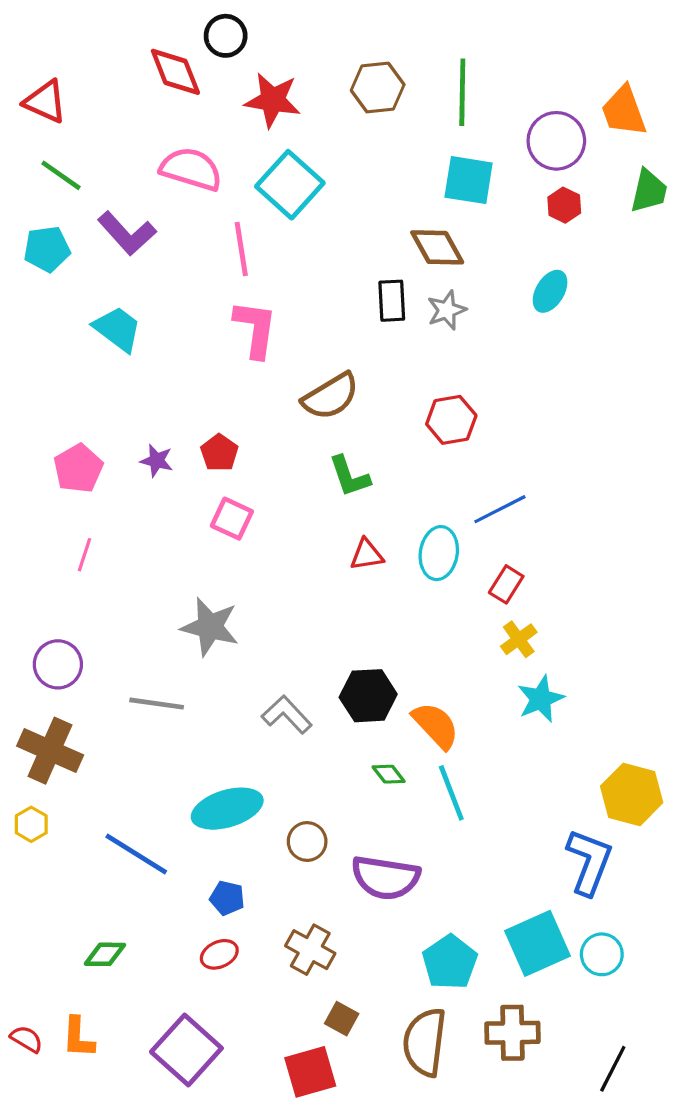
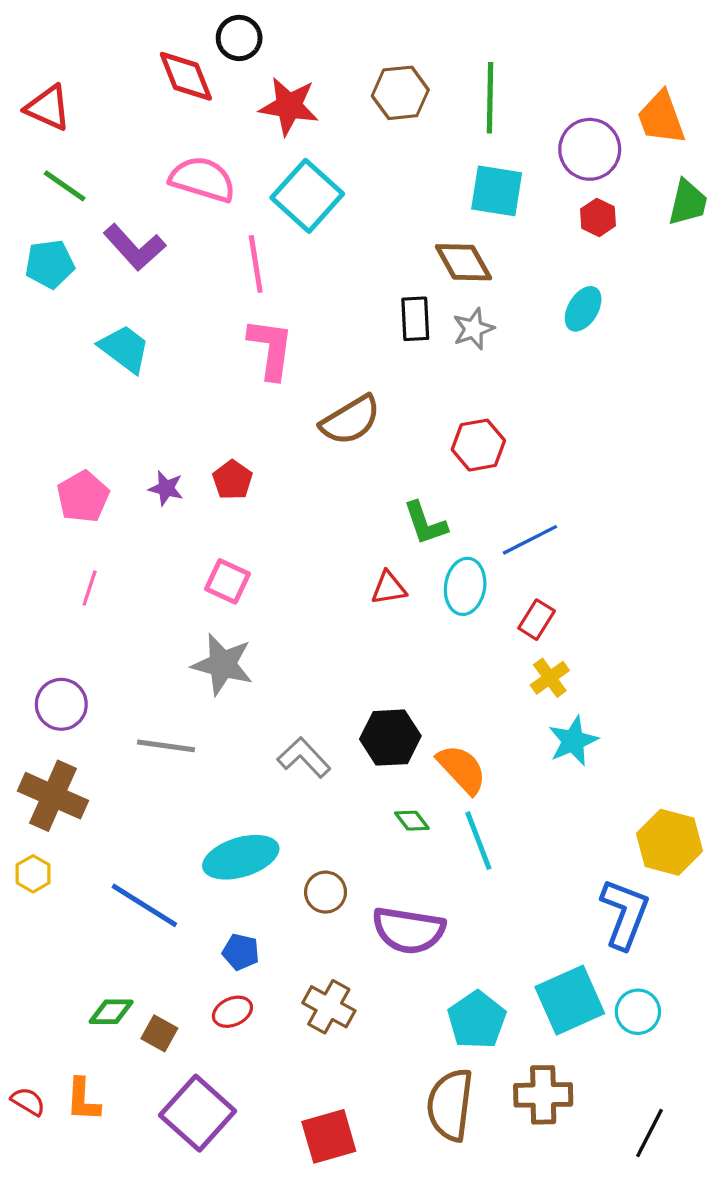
green L-shape: (349, 476) -> (425, 523), moved
pink square: (232, 519) -> (227, 581), moved
brown square: (342, 1019) -> (159, 1033), moved

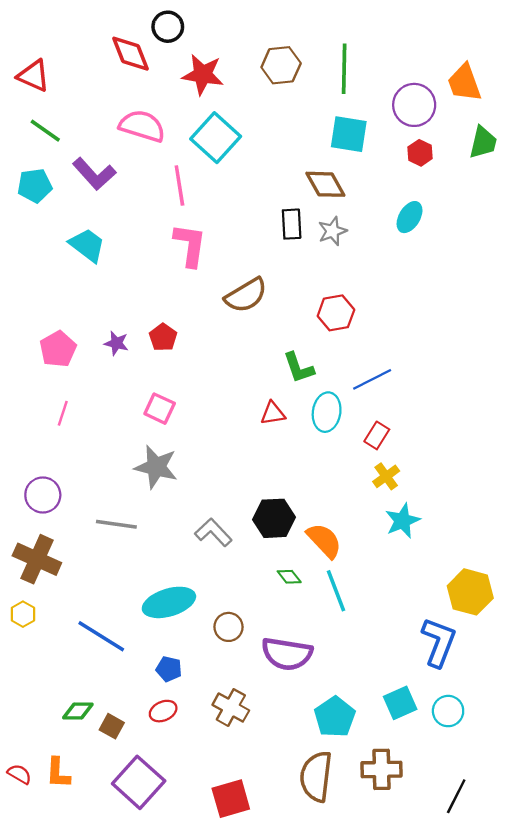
cyan square: (570, 1000) -> (400, 703), size x0.7

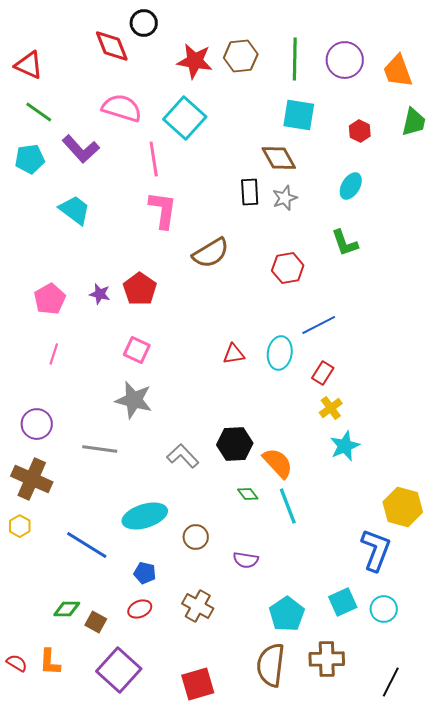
red star: (203, 75) -> (195, 61), moved
purple circle: (414, 105) -> (345, 60), moved
red pentagon: (163, 337) -> (140, 289), size x1.4
green L-shape: (299, 368) -> (345, 243), moved
purple semicircle: (287, 654) -> (246, 560), size x0.6

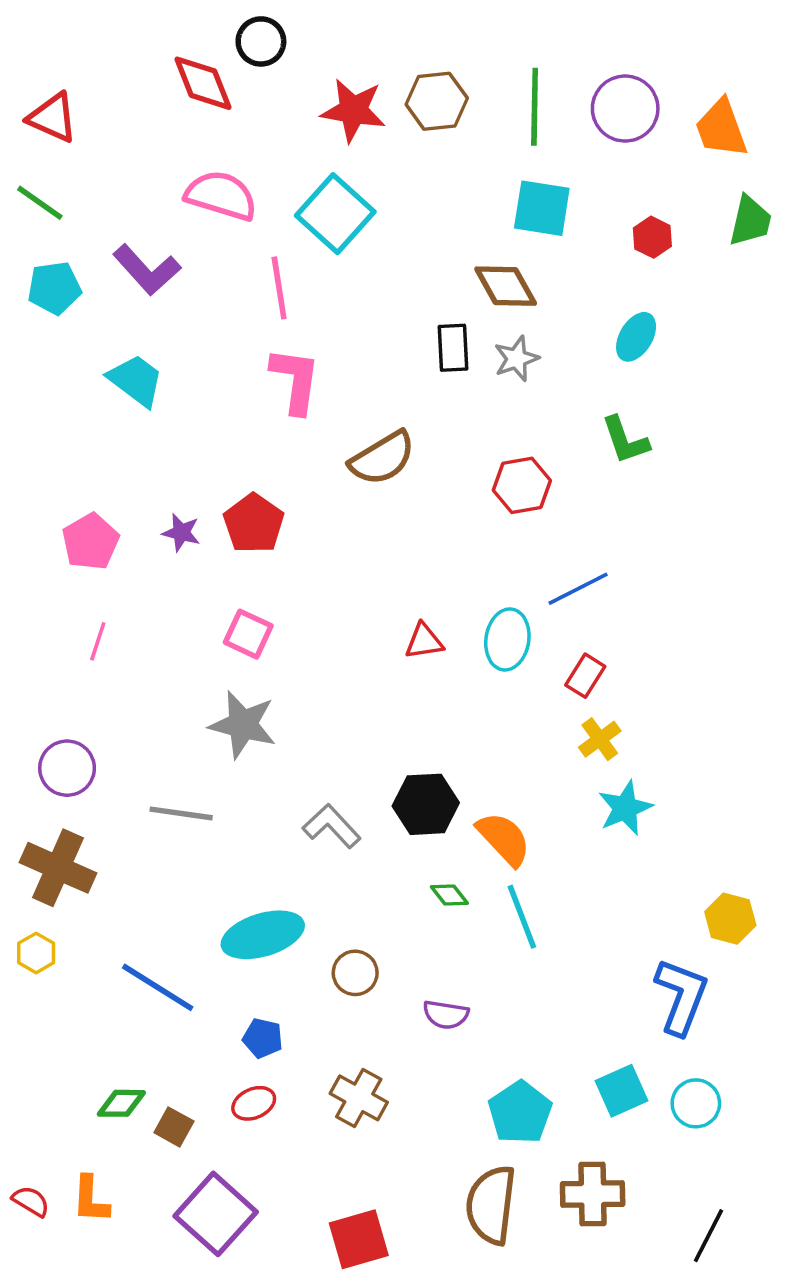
green line: (39, 112) -> (40, 203), moved
yellow hexagon: (403, 507) -> (730, 919), size x0.7

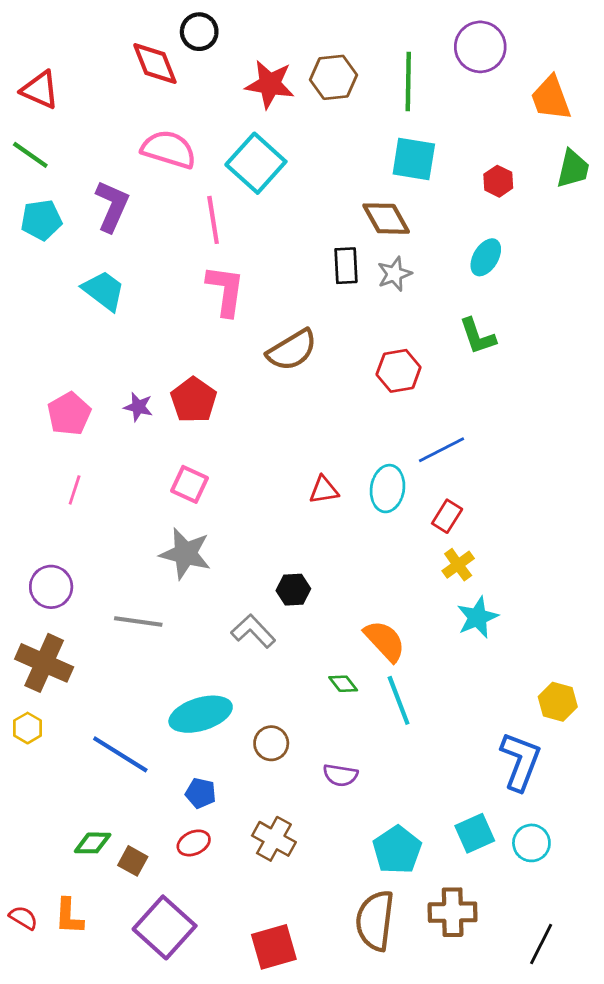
purple circle: (625, 109) -> (480, 47), moved
purple L-shape: (147, 270) -> (112, 206), turned -114
black hexagon: (426, 804) -> (293, 590), moved, size x0.7

